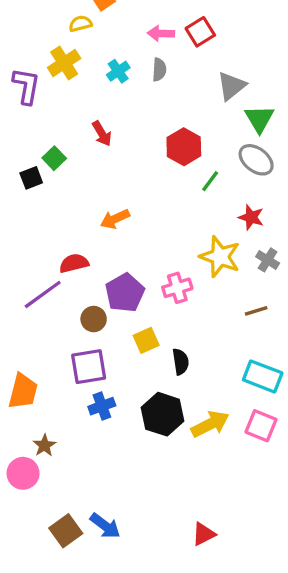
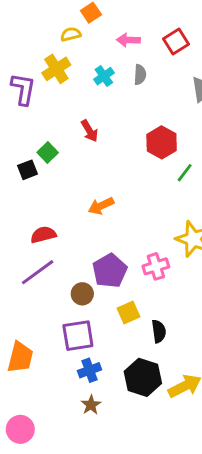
pink arrow: (161, 33) -> (128, 40), moved
red semicircle: (74, 263) -> (43, 235), moved
brown star: (44, 445) -> (91, 405), moved

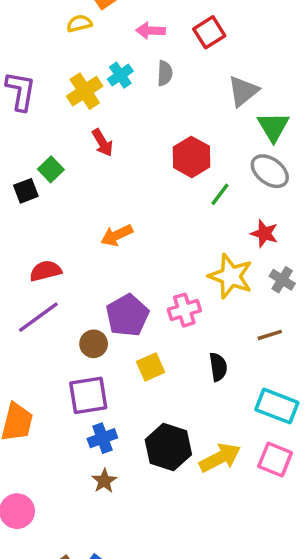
yellow cross: (56, 69) -> (85, 91), moved
black semicircle: (159, 331) -> (218, 367), moved

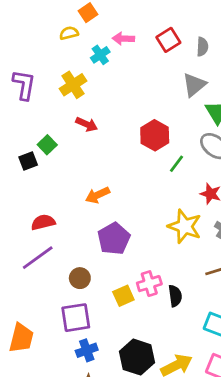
gray semicircle: (165, 73) -> (202, 47), moved
cyan cross: (120, 75) -> (100, 55), moved
red arrow: (102, 143) -> (87, 124), turned -35
pink cross: (184, 310) -> (149, 284), moved
purple pentagon: (127, 315) -> (114, 239), moved

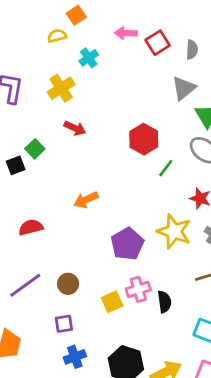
pink arrow: (123, 39) -> (126, 33), moved
purple pentagon: (114, 239) -> (127, 244), moved
purple line: (38, 258) -> (25, 285), moved
purple square: (76, 318) -> (64, 324), size x0.6

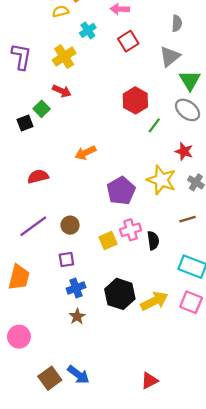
red square: (158, 43) -> (128, 41), moved
red arrow: (75, 128) -> (62, 91), moved

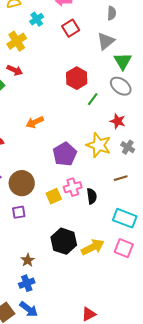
brown circle: (70, 225) -> (22, 183), size x1.6
blue cross: (76, 288) -> (27, 283), moved

